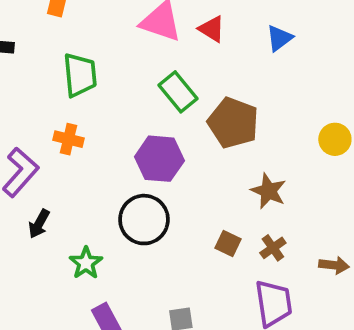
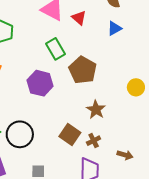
black circle: (144, 220) -> (20, 134), moved
brown square: (228, 244) -> (70, 135), size x1.5

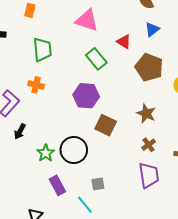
red triangle: (79, 18) -> (124, 42), moved
brown pentagon: (83, 70) -> (149, 67), moved
brown square: (70, 135) -> (106, 125), moved

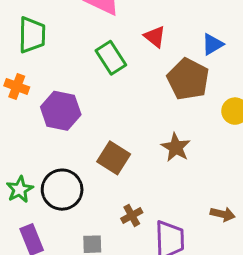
blue triangle: (152, 29) -> (212, 44), moved
purple hexagon: (86, 96) -> (61, 111), moved
brown cross: (149, 145) -> (132, 215), moved

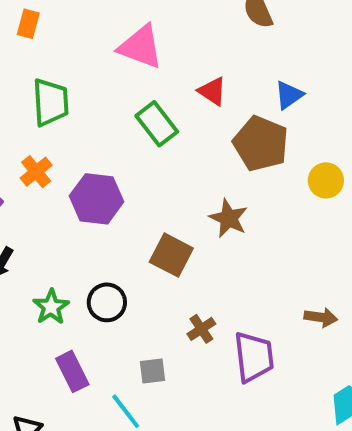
orange cross: (17, 86) -> (36, 172), turned 35
brown star: (176, 147) -> (229, 218), moved
black circle: (62, 190) -> (107, 302), size x0.7

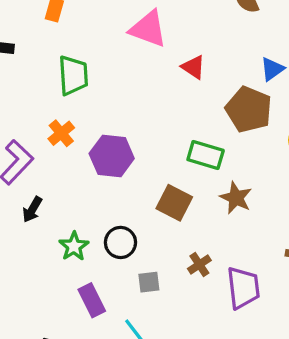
red triangle: (212, 91) -> (193, 67), moved
green rectangle: (157, 124) -> (206, 155), moved, turned -36
brown star: (229, 218) -> (236, 198), moved
gray square: (153, 371) -> (149, 282), moved

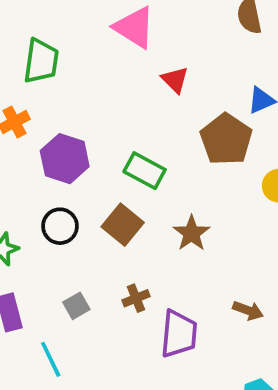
green rectangle: (206, 155) -> (145, 171), moved
black circle: (120, 242) -> (60, 226), moved
gray square: (149, 282) -> (76, 306), turned -35

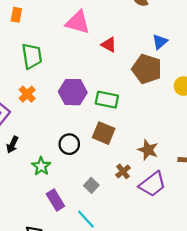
purple hexagon: (65, 159) -> (73, 92), moved
brown star: (192, 233) -> (148, 150), moved
purple trapezoid: (179, 334) -> (152, 184), turned 64

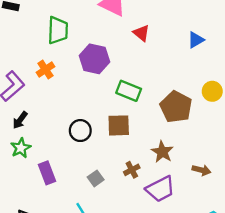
brown pentagon: (147, 69) -> (176, 107), moved
purple hexagon: (73, 92) -> (94, 59), moved
brown square: (104, 133) -> (119, 125), turned -35
green star: (41, 166) -> (21, 148), moved
purple rectangle: (55, 200) -> (47, 173), moved

